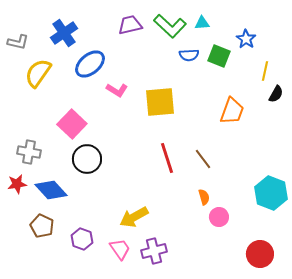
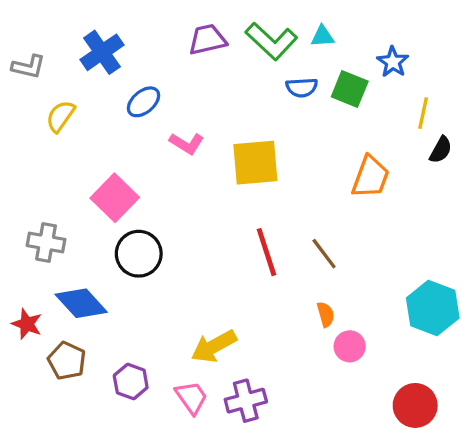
blue ellipse: (90, 64) -> (144, 102), size x0.7
yellow semicircle: (38, 73) -> (60, 116), size x0.7
red star: (17, 184) -> (27, 324), moved, turned 30

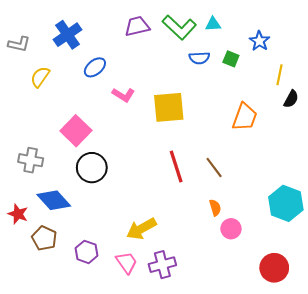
green square: (350, 89) -> (231, 59), size x0.7

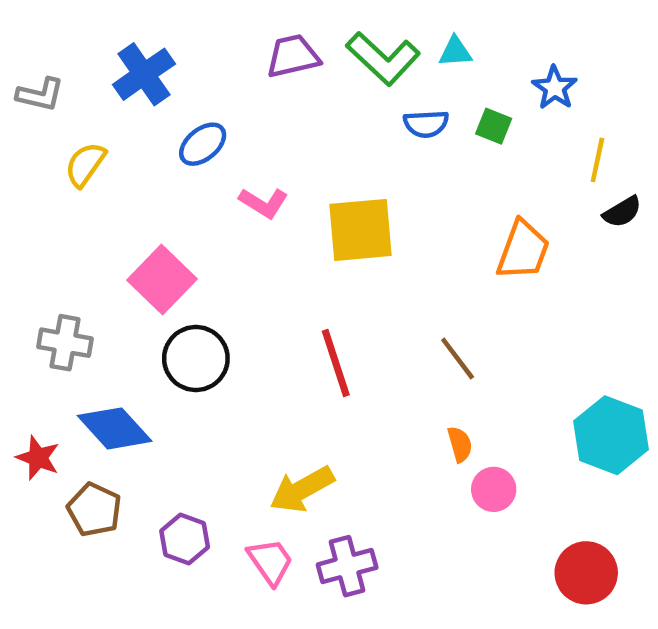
black semicircle: (291, 99) -> (622, 212), turned 30
red line: (176, 167) -> (336, 363), moved

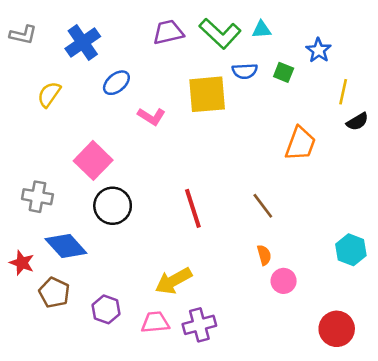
gray L-shape: (40, 95) -> (23, 35), moved
yellow square: (361, 230) -> (207, 94), moved
cyan hexagon: (611, 435) -> (351, 250), size x0.7
pink trapezoid: (270, 562) -> (155, 322), turned -60

